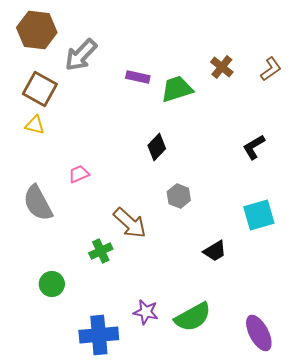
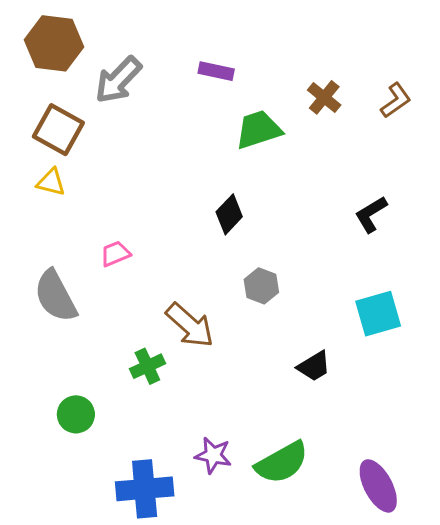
purple rectangle: (138, 77) -> (216, 71), moved

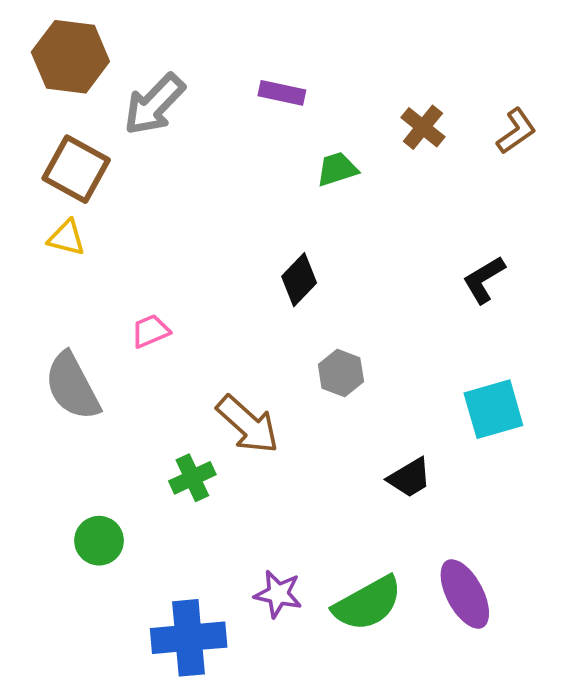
green trapezoid: (258, 130) -> (337, 169), size x0.7
purple ellipse: (378, 486) -> (465, 594), moved

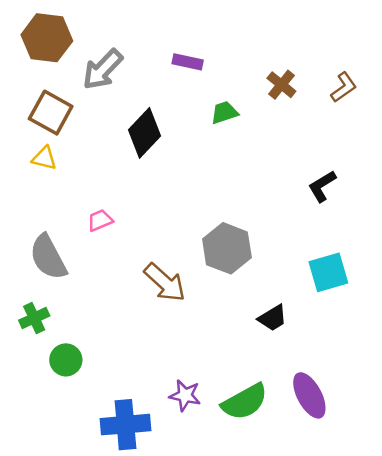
black diamond: (299, 280) -> (144, 133), moved, size x1.4
gray hexagon: (341, 373) -> (227, 248), size x1.6
green cross: (192, 478) -> (34, 318), moved

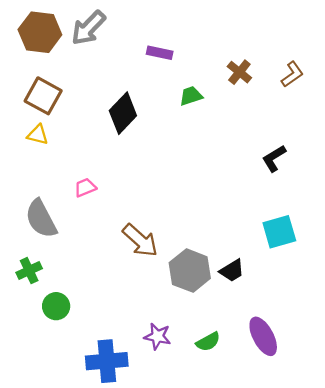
gray arrow: (103, 69) -> (88, 28), moved
gray hexagon: (227, 248) -> (190, 271), moved
green semicircle: (245, 402) -> (208, 342), size x0.6

